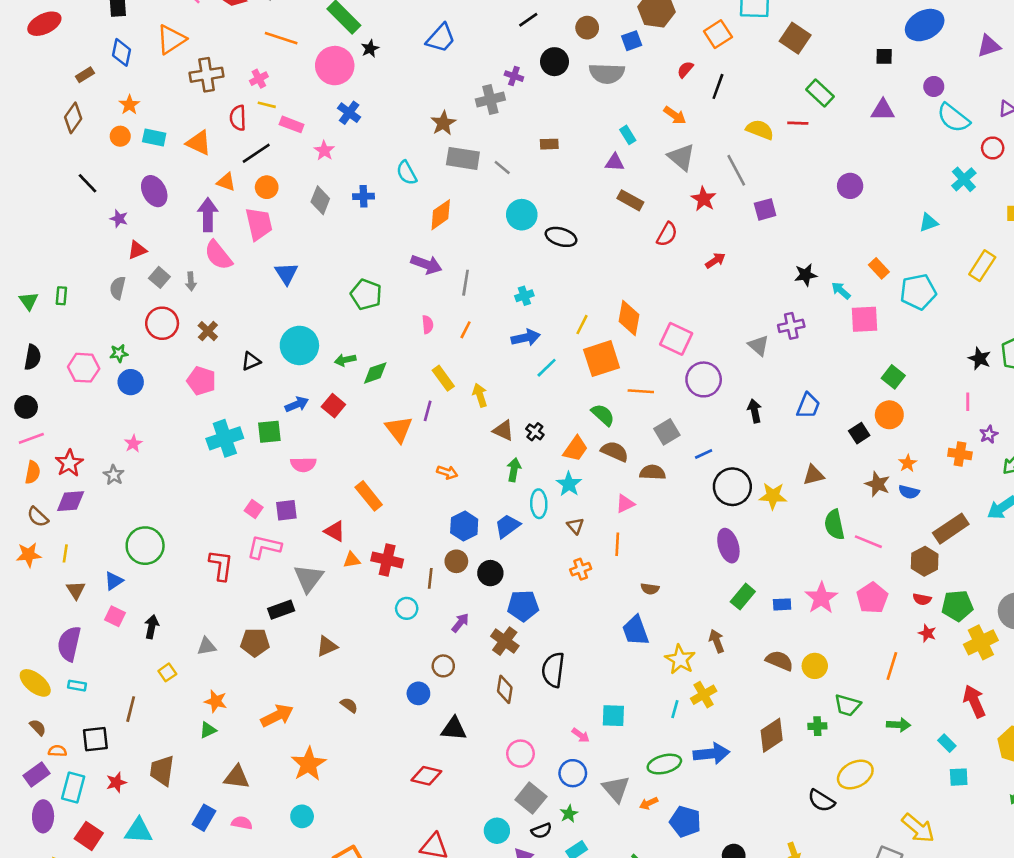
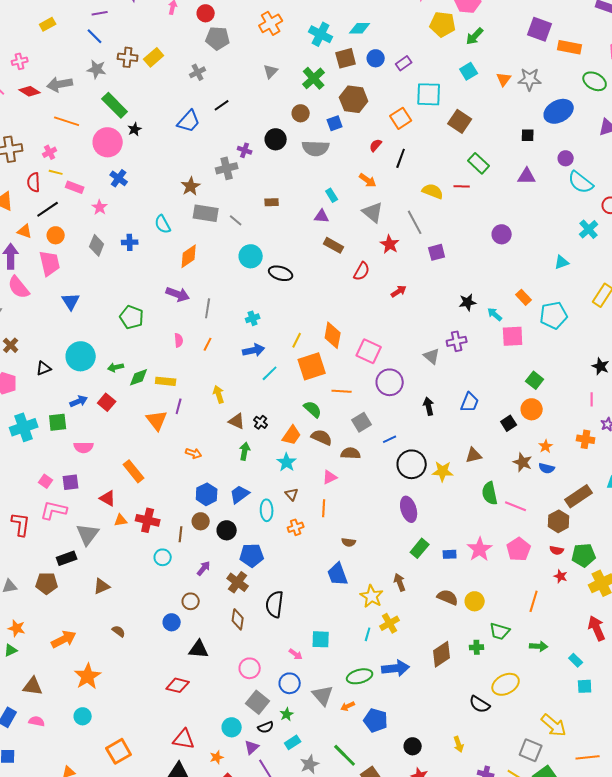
black line: (528, 20) -> (222, 105), moved
yellow rectangle: (443, 378) -> (166, 381), moved, turned -48
cyan ellipse: (539, 504) -> (267, 510), moved

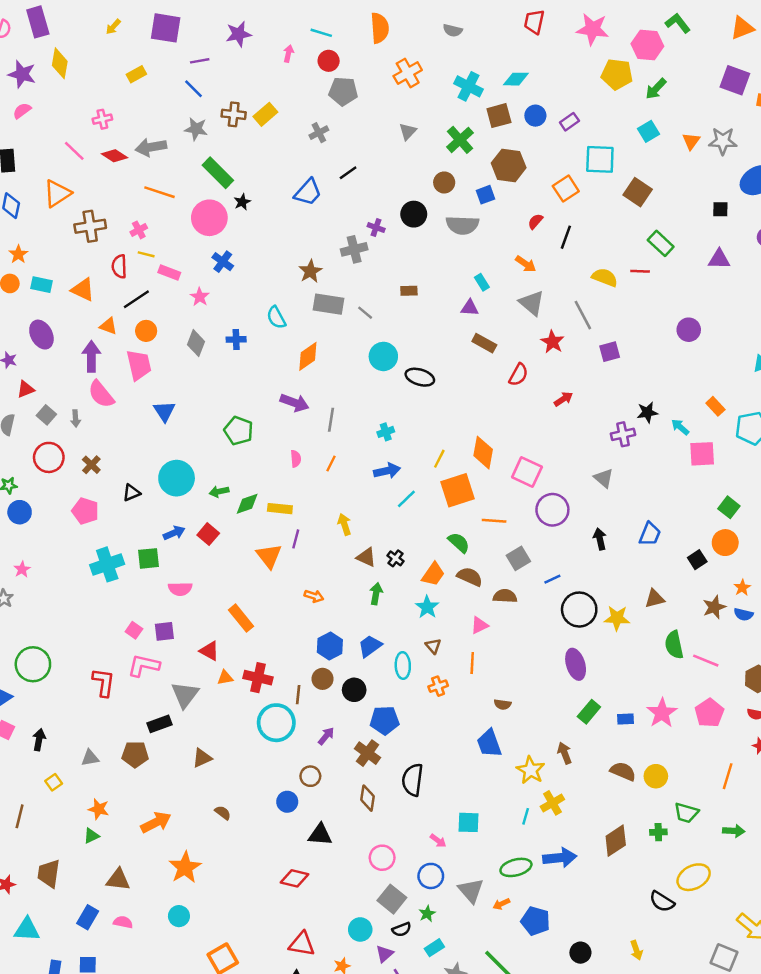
purple cross: (457, 341) -> (623, 434), moved
brown star: (523, 462) -> (714, 607), turned 30
cyan circle: (163, 557) -> (276, 723), size x1.8

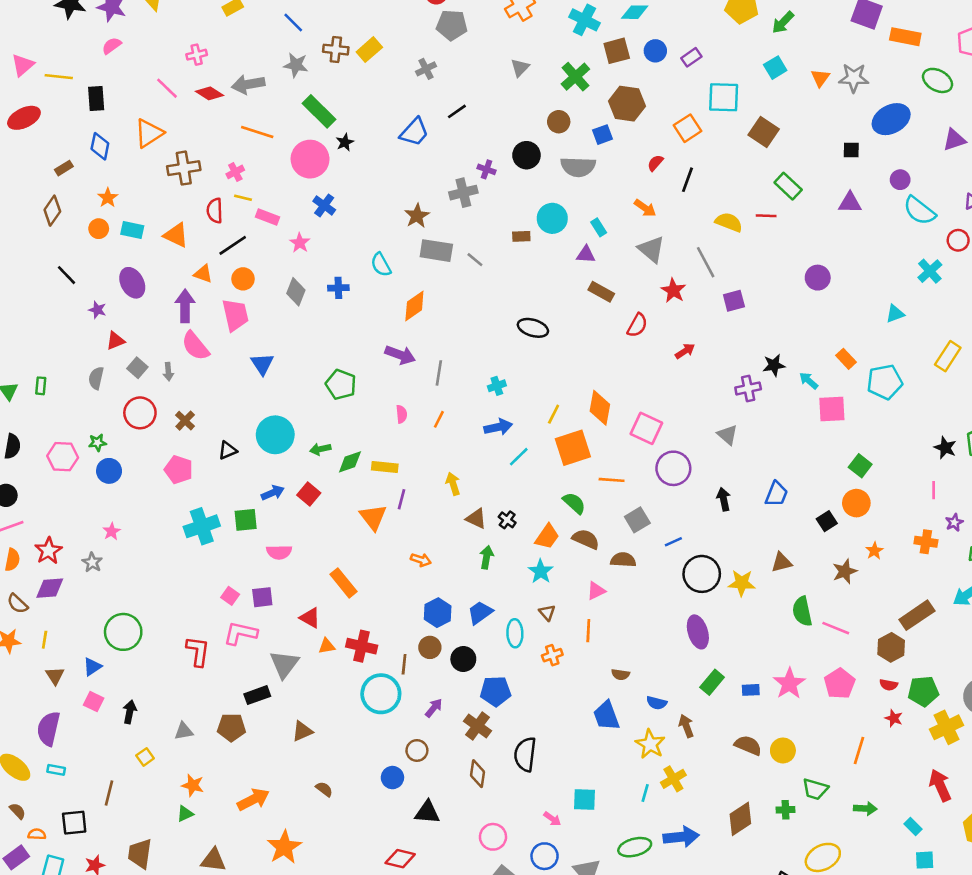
cyan circle: (383, 356) -> (552, 218), moved
blue semicircle: (743, 614) -> (657, 703), moved

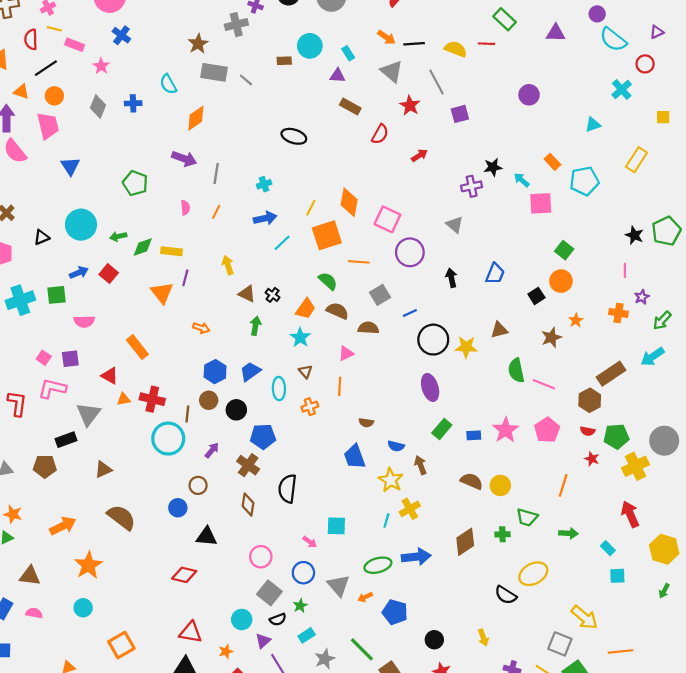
black line: (688, 180) -> (414, 44), moved, turned 66
brown semicircle: (324, 789) -> (121, 517), size x2.0

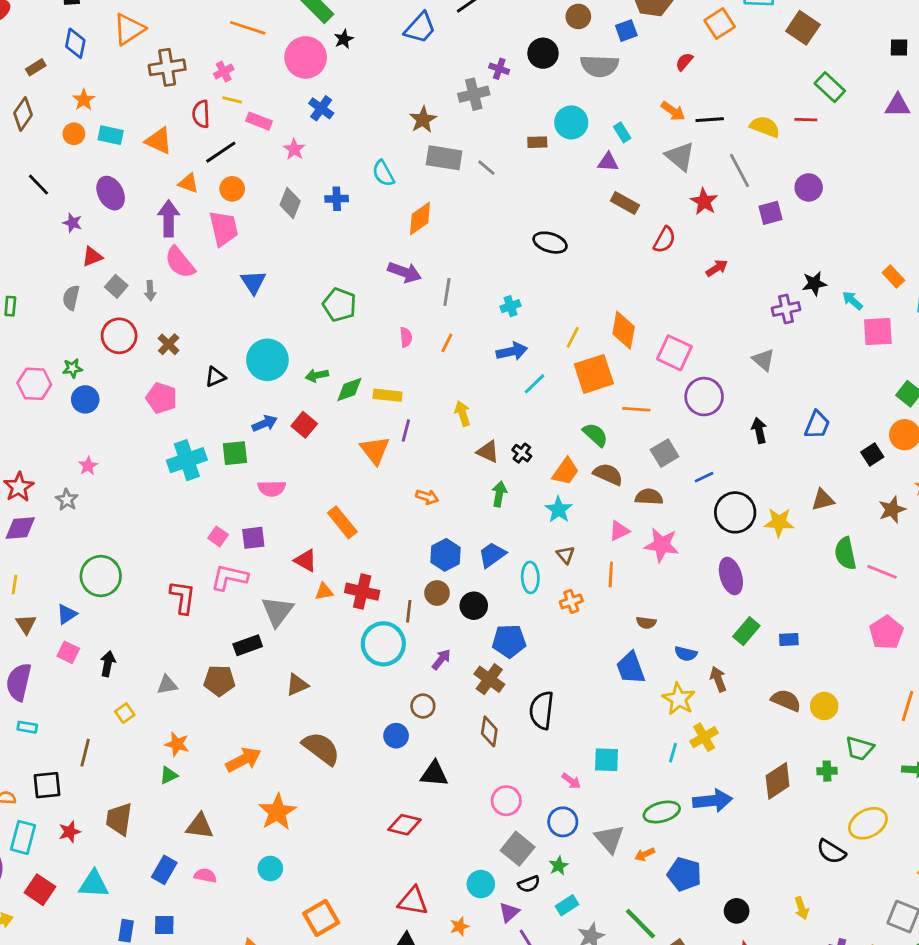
purple circle: (529, 95) -> (809, 187), moved
pink star: (506, 430) -> (662, 545), moved, turned -30

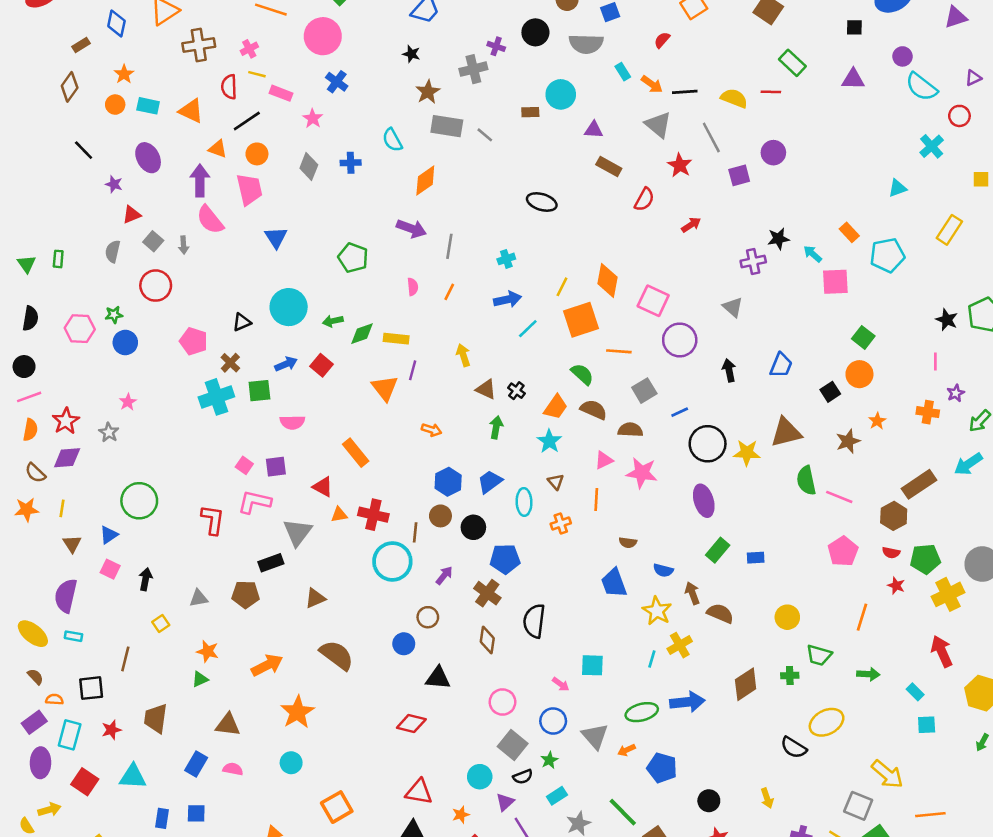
black star: (344, 39) -> (411, 54), moved, turned -30
cyan rectangle: (622, 132) -> (623, 72), moved
brown cross: (169, 344) -> (230, 363), moved
brown triangle: (823, 500) -> (786, 432), size x1.5
brown semicircle: (786, 700) -> (720, 613), moved

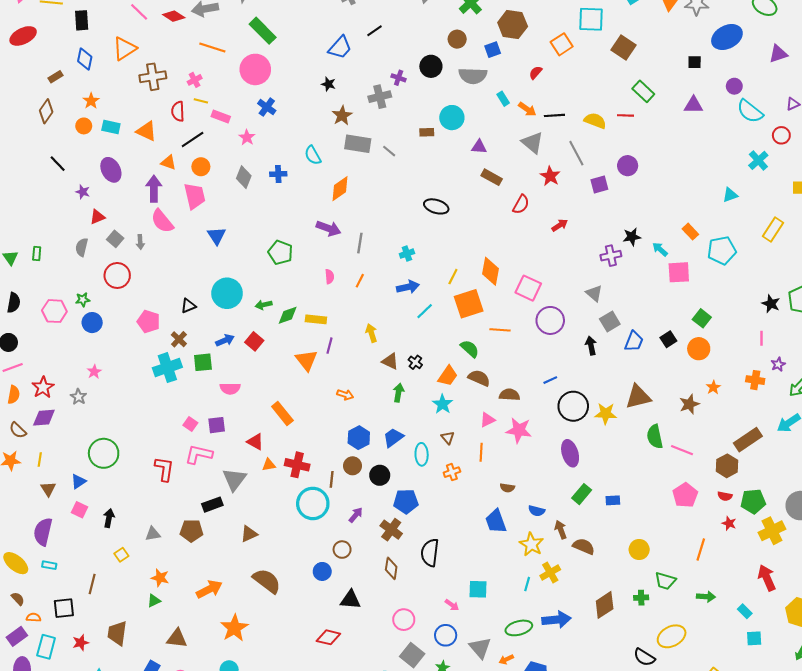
gray square: (644, 391) -> (610, 322), moved
black square: (830, 392) -> (668, 339), moved

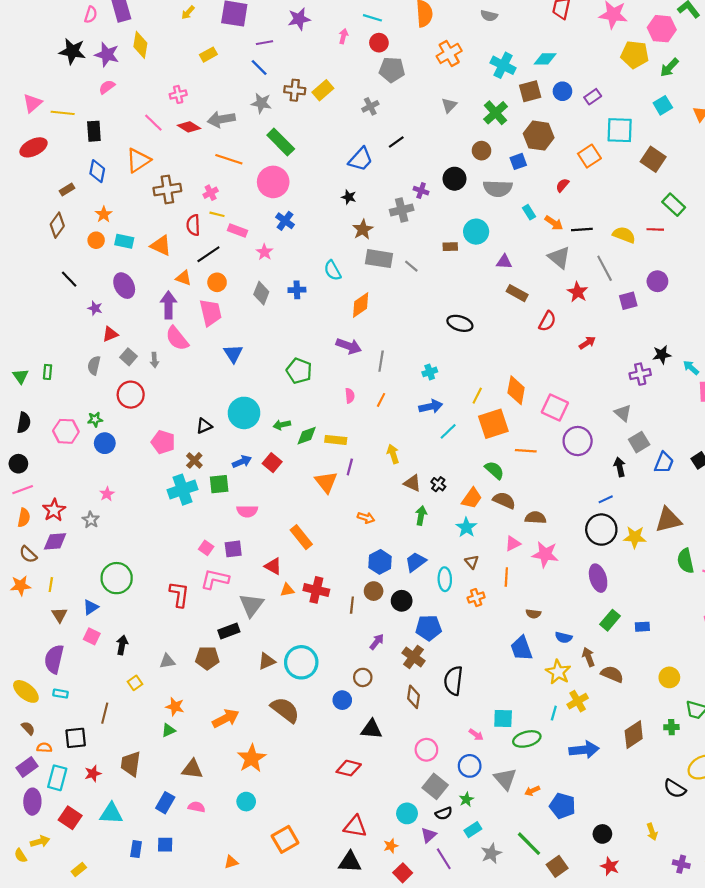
blue line: (550, 380) -> (606, 499), moved
cyan circle: (313, 503) -> (301, 662), moved
green ellipse: (519, 628) -> (527, 739), moved

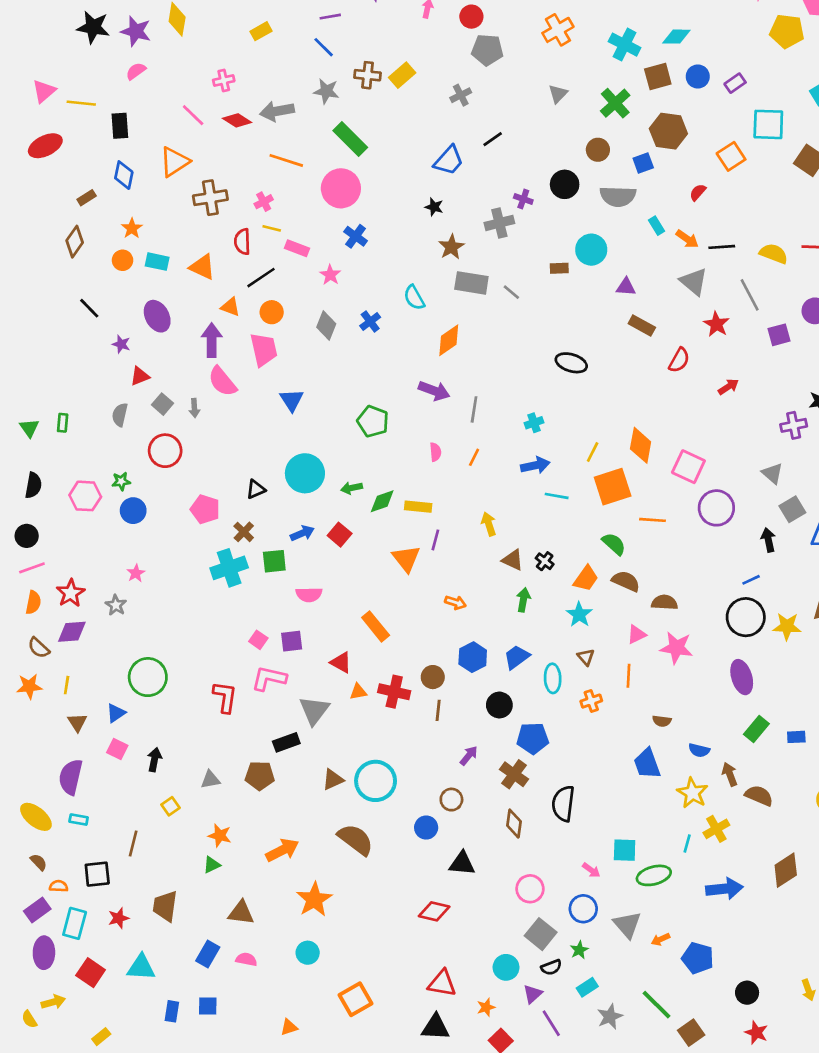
blue cross: (297, 290) -> (370, 322), turned -35
cyan line: (448, 431) -> (557, 496), turned 54
brown circle: (374, 591) -> (433, 677), moved

